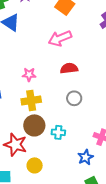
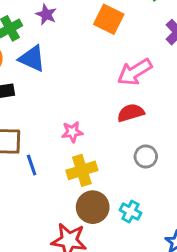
pink arrow: (60, 38) -> (135, 72), moved
cyan cross: (58, 132) -> (130, 212), turned 32

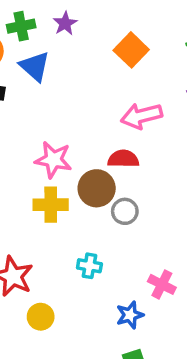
pink star: (72, 132) -> (53, 160), size x1.5
brown circle: (93, 207) -> (97, 188), moved
cyan cross: (130, 212) -> (89, 266), turned -35

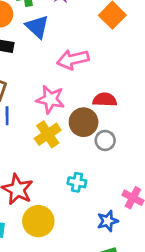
pink arrow: (141, 116) -> (73, 59), moved
yellow cross: (51, 205) -> (48, 134), turned -35
yellow circle: (41, 317) -> (38, 221), size x1.5

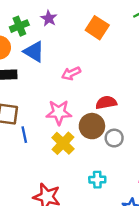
pink arrow: (73, 59) -> (71, 73), size x0.7

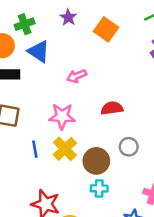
purple star: (49, 18) -> (68, 17), moved
brown circle: (92, 126) -> (96, 161), moved
blue line: (24, 135) -> (35, 149), moved
gray circle: (114, 138) -> (129, 147), moved

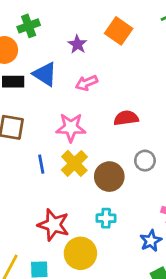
purple star: (68, 17) -> (77, 44), moved
blue triangle: (39, 51) -> (45, 74), moved
cyan cross: (99, 188) -> (106, 218), moved

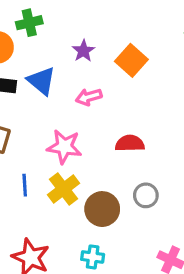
orange square: (119, 31) -> (131, 60), moved

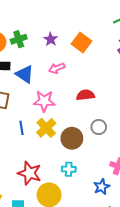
green cross: (29, 23) -> (19, 39), moved
blue triangle: (41, 81) -> (25, 74), moved

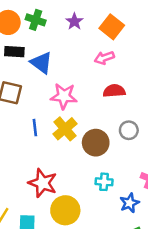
green cross: (19, 39) -> (36, 20), turned 35
pink arrow: (57, 68) -> (104, 58), moved
cyan cross: (69, 169) -> (104, 182), moved

